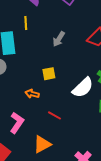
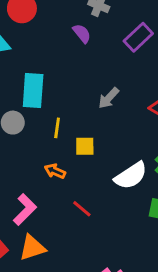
yellow line: (26, 23) -> (57, 128), moved
orange triangle: (42, 144) -> (32, 248), moved

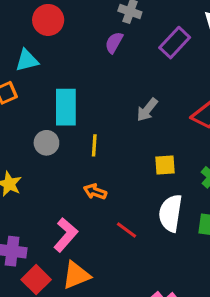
purple semicircle: (82, 33) -> (114, 43), turned -108
yellow square: (85, 146) -> (165, 165), moved
white semicircle: (131, 176) -> (171, 213), moved, turned 136

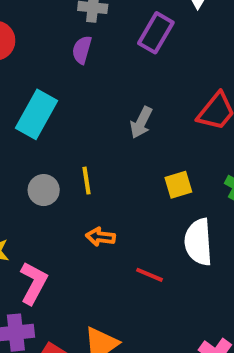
cyan rectangle: (66, 107) -> (36, 114), moved, turned 42
gray circle: (46, 143) -> (44, 190), moved
pink L-shape: (66, 235) -> (34, 283), moved

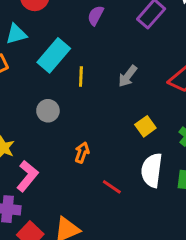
yellow line: (87, 181) -> (81, 76), moved
yellow square: (178, 185) -> (145, 126), turned -30
orange arrow: (100, 237) -> (82, 152), turned 90

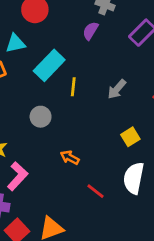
orange arrow: (82, 152) -> (70, 157), turned -84

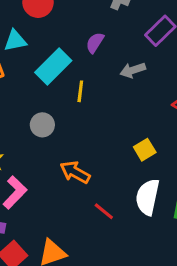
purple semicircle: (90, 31) -> (95, 43), moved
gray arrow: (117, 89) -> (133, 70), moved, turned 30
orange arrow: (70, 157) -> (75, 172), size x1.4

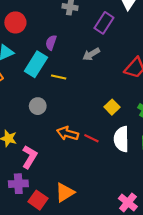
purple semicircle: (95, 43) -> (51, 43), moved
yellow line: (80, 91) -> (59, 77), turned -72
red line: (104, 211) -> (91, 138), moved

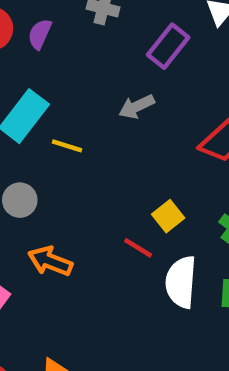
purple semicircle: (51, 43) -> (40, 34), moved
orange arrow: (68, 133) -> (50, 261), moved
red line: (91, 138) -> (138, 248), moved

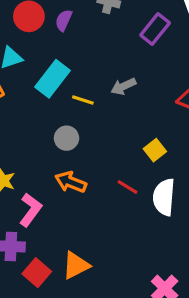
gray arrow: (137, 106) -> (123, 86), moved
gray circle: (20, 200) -> (66, 138), moved
red line: (138, 248) -> (127, 187), moved

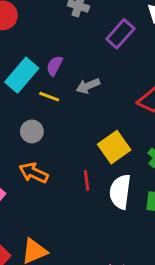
purple semicircle: (64, 20) -> (55, 66), moved
yellow square: (155, 150) -> (114, 147), size x1.5
red line: (127, 187) -> (87, 180), turned 48

